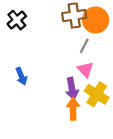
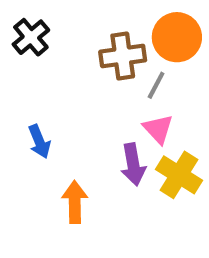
brown cross: (74, 16) -> (123, 56), moved
orange arrow: (73, 109) -> (75, 202), moved

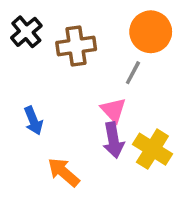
brown cross: (123, 56) -> (76, 46), moved
pink triangle: (158, 129) -> (113, 110), moved
orange arrow: (75, 202) -> (64, 172), turned -48

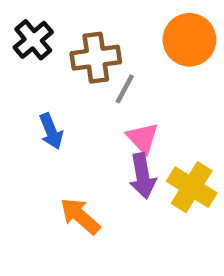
gray line: (133, 73) -> (125, 89), moved
blue arrow: (33, 121) -> (51, 131), moved

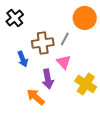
brown cross: (96, 58) -> (43, 43), moved
gray line: (125, 89) -> (65, 39), moved
purple arrow: (143, 176) -> (48, 79), moved

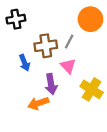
black cross: (15, 18) -> (16, 19), turned 30
orange arrow: (36, 97) -> (38, 103), turned -60

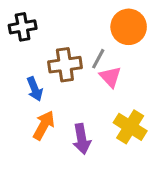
pink triangle: (68, 66) -> (110, 77), moved
purple arrow: (51, 84) -> (82, 139), moved
orange arrow: (38, 103) -> (44, 125), moved, turned 138

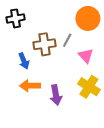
pink triangle: (110, 77) -> (86, 56), moved
orange arrow: (44, 125) -> (30, 86), turned -120

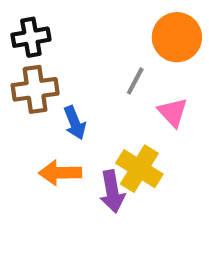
brown cross: (44, 44) -> (35, 89), moved
blue arrow: (24, 61) -> (75, 123), moved
yellow cross: (89, 87) -> (139, 169), moved

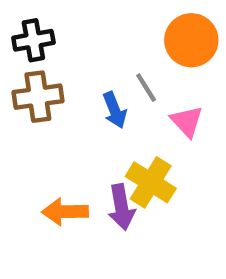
gray line: (135, 81) -> (146, 88), turned -60
blue arrow: (75, 123) -> (115, 110), moved
orange arrow: (60, 173) -> (65, 212), moved

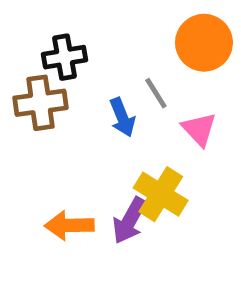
black cross: (33, 40) -> (65, 57), moved
purple arrow: (121, 207) -> (129, 221), turned 39

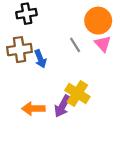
black cross: (65, 57) -> (26, 14), moved
blue arrow: (122, 117) -> (40, 59), moved
pink triangle: (199, 129) -> (103, 44), moved

